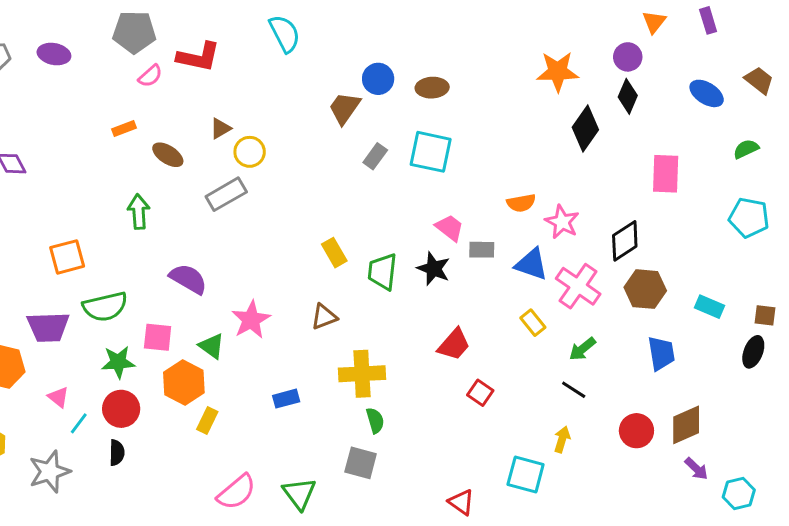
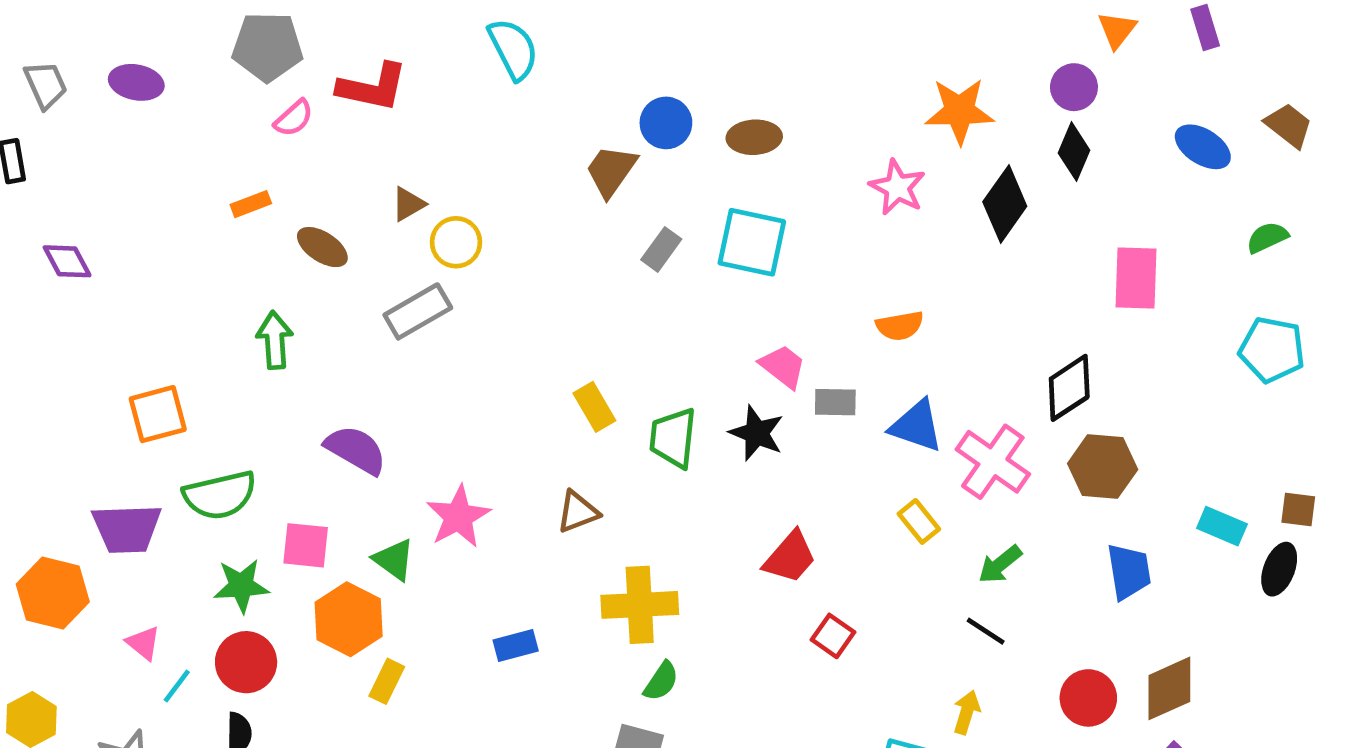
pink star: (562, 222) -> (897, 187), moved
cyan rectangle: (709, 307) -> (1222, 526), moved
green semicircle: (375, 420) -> (661, 681), turned 50

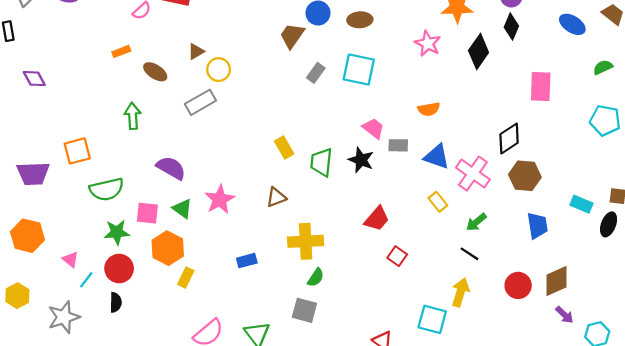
purple trapezoid: (127, 529) -> (33, 174), moved
green triangle: (394, 560) -> (182, 209), moved
yellow arrow: (967, 712) -> (460, 292), size x1.4

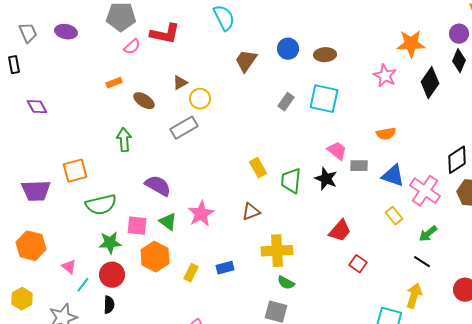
brown trapezoid: (292, 36) -> (246, 61), moved
yellow rectangle: (186, 278) -> (191, 273), moved
green semicircle: (316, 278) -> (286, 283), turned 84

